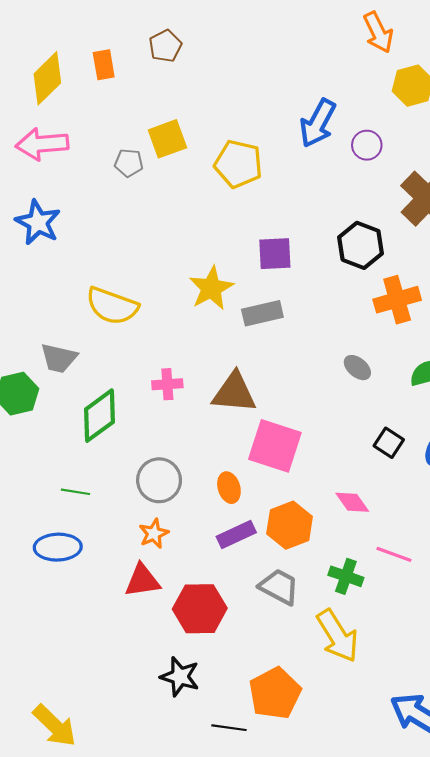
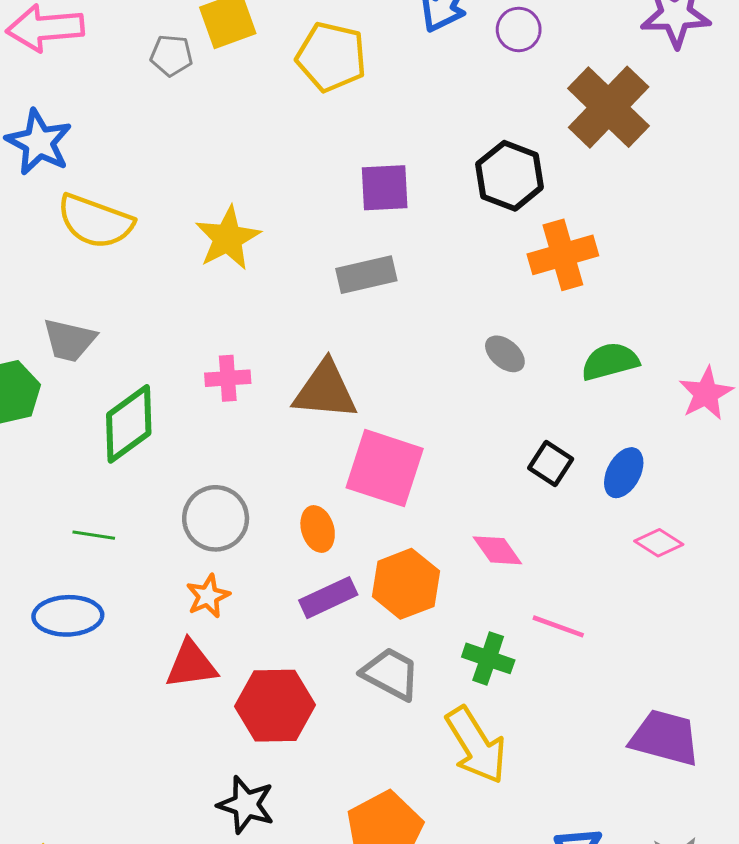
yellow star: (211, 288) -> (228, 238), moved
yellow semicircle: (112, 306) -> (95, 221), moved

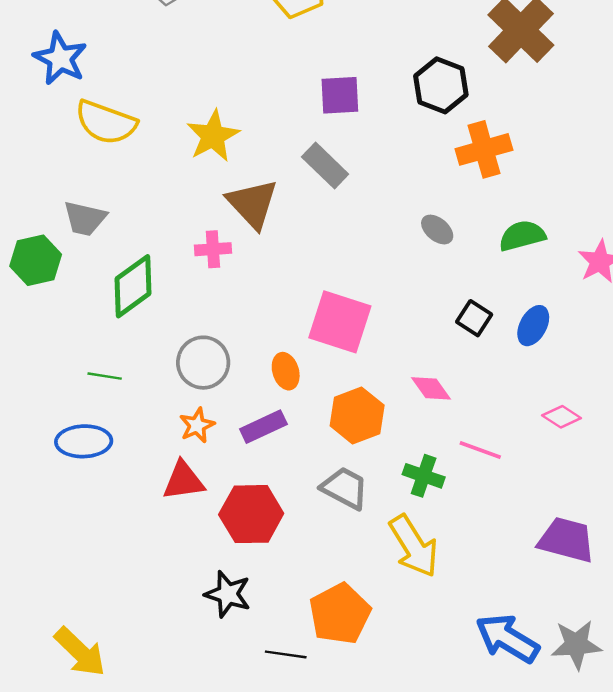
gray rectangle: (366, 275) -> (325, 165), turned 57
brown triangle: (325, 390) -> (252, 204), moved, turned 42
pink diamond: (659, 543) -> (562, 417), moved
purple rectangle: (328, 598) -> (263, 427), moved

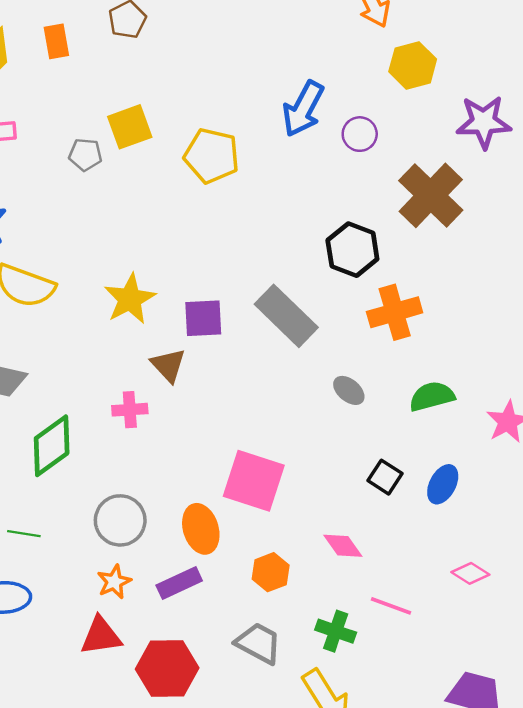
purple square: (340, 95) -> (203, 318), moved
gray rectangle: (325, 165) -> (286, 316), moved, size x1.4
brown triangle: (252, 204) -> (168, 365), size x0.7
orange ellipse: (286, 371) -> (201, 529), size x1.4
orange hexagon: (357, 415) -> (271, 572), size x0.7

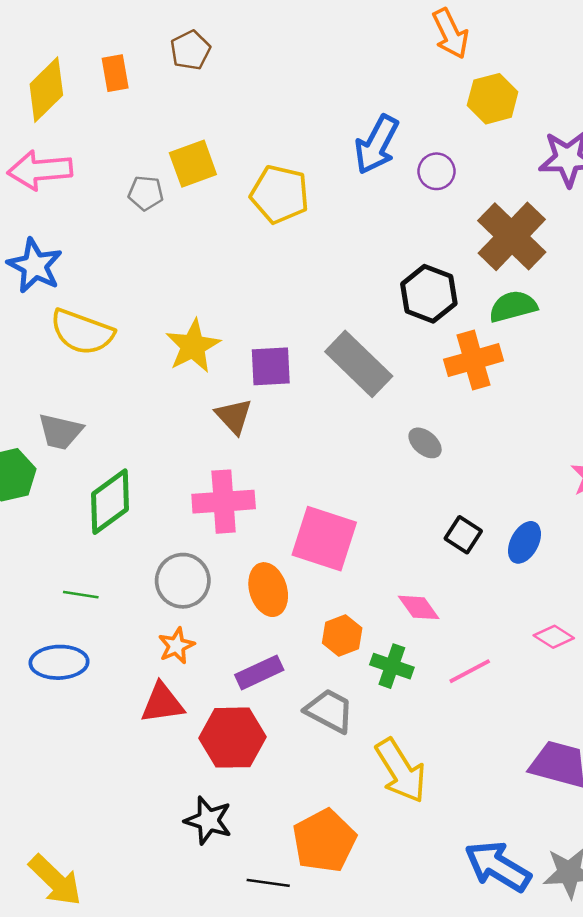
green semicircle: (432, 396) -> (513, 306), moved
pink cross: (130, 410) -> (224, 502), moved, size x1.6
purple rectangle: (179, 583) -> (259, 672), moved
pink line: (391, 606) -> (470, 671), turned -48
green cross: (336, 631) -> (392, 666), moved

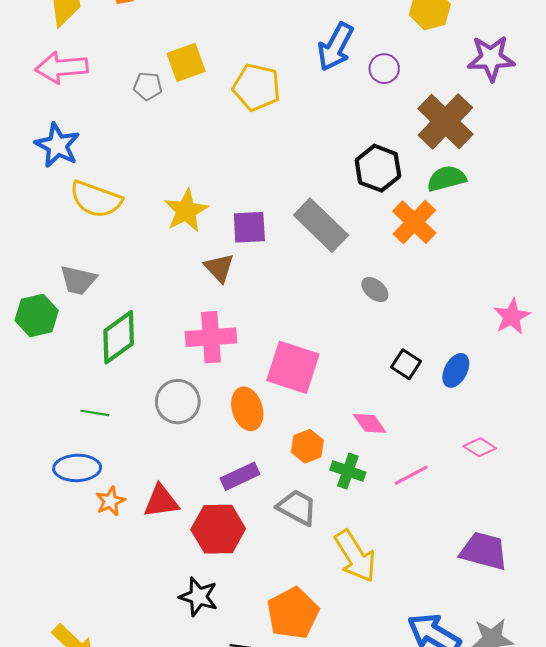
orange cross: (473, 360) -> (414, 222), turned -30
orange star: (176, 646) -> (110, 501), moved

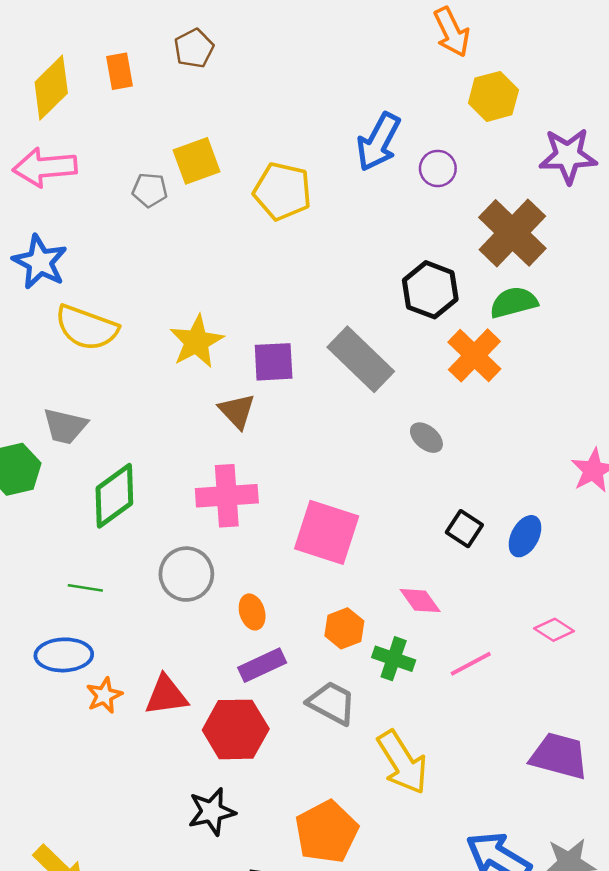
orange ellipse: (247, 409) -> (252, 612), moved, size x0.7
black star: (199, 597) -> (212, 812), turned -30

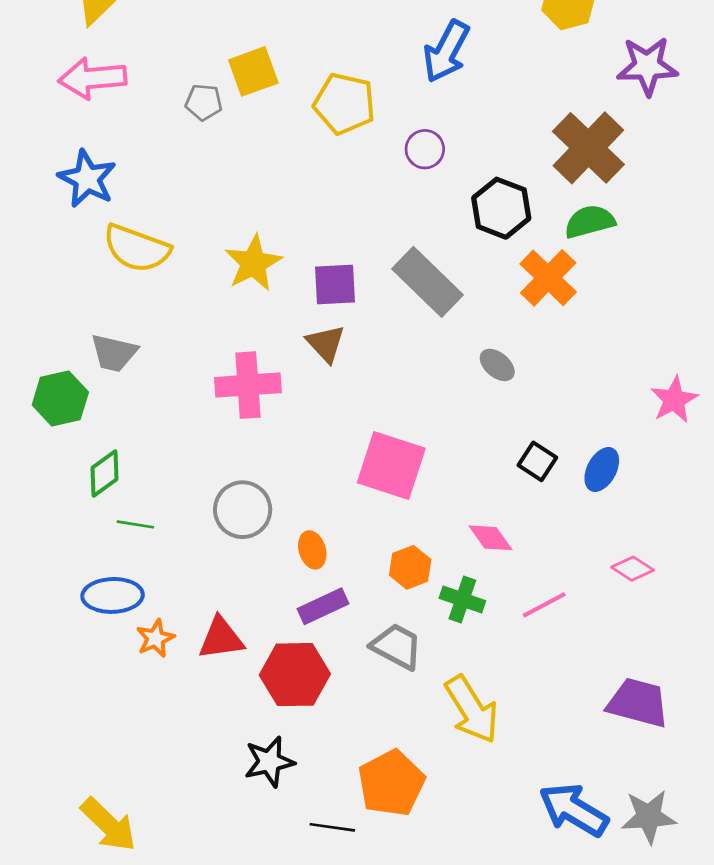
purple circle: (438, 168) -> (425, 149), moved
brown triangle: (237, 411) -> (326, 344), moved
green diamond: (114, 496) -> (105, 474), moved, size x0.7
pink cross: (227, 496) -> (248, 385), moved

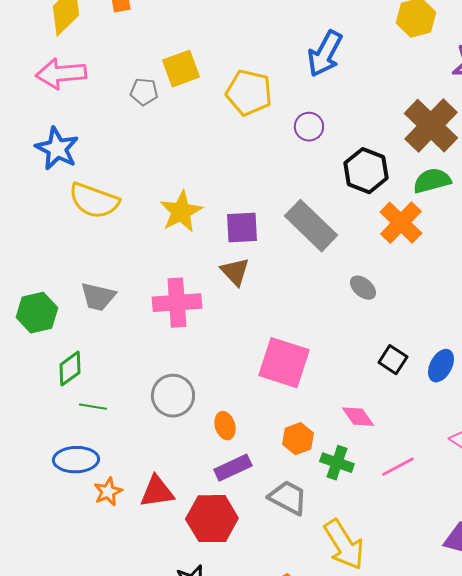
gray trapezoid: (114, 353) -> (98, 297), moved

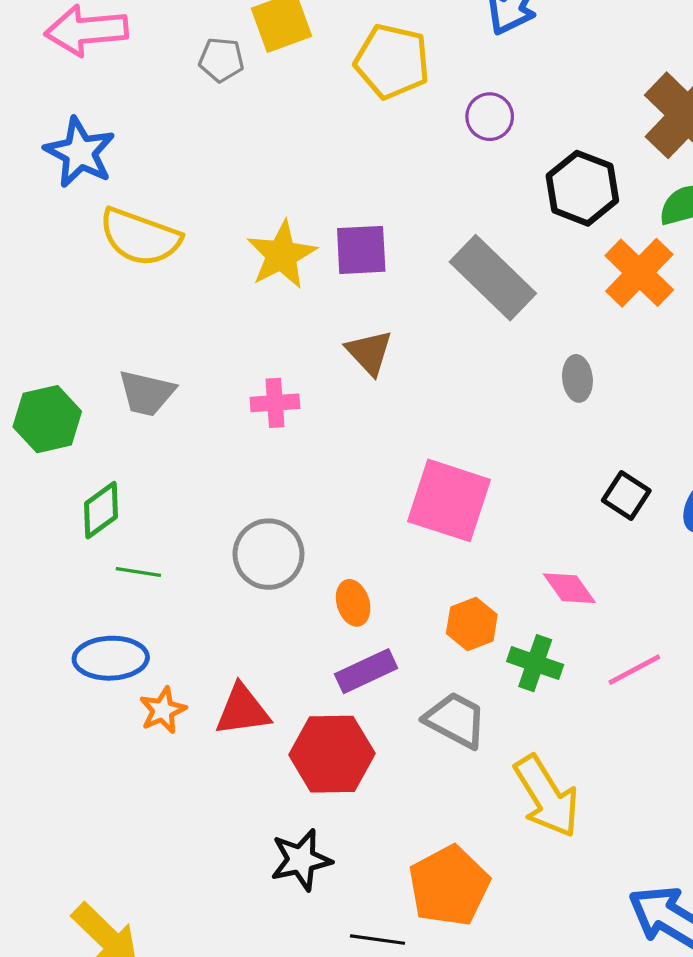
purple square: (242, 228) -> (361, 250), moved
gray ellipse: (363, 288) -> (577, 378), turned 44
pink cross: (177, 303) -> (275, 403), size x0.6

